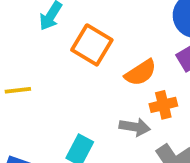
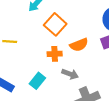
orange cross: (163, 105) -> (55, 54), moved

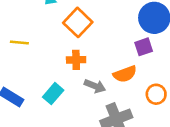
orange semicircle: (79, 45) -> (125, 74), moved

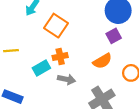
gray arrow: (95, 86) -> (67, 79), moved
cyan rectangle: (53, 94) -> (41, 68), moved, turned 30

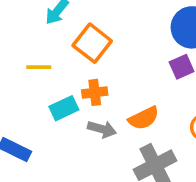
yellow line: (11, 51) -> (39, 67), moved
orange semicircle: (102, 61) -> (144, 118), moved

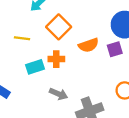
orange semicircle: (144, 118) -> (89, 45), moved
gray arrow: (102, 129) -> (59, 94), moved

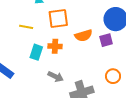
orange square: (59, 27) -> (58, 18), turned 35
cyan rectangle: (35, 67) -> (36, 52), turned -56

